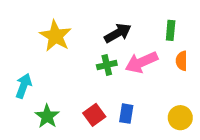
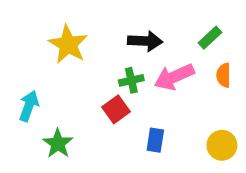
green rectangle: (171, 30) -> (210, 38), turned 42
black arrow: (118, 33) -> (145, 41), turned 32
red square: (94, 115) -> (116, 109), moved

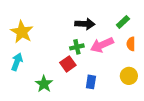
yellow star: (68, 44) -> (22, 32), moved
green star: (58, 144) -> (44, 84), moved
yellow circle: (222, 145) -> (129, 76), moved

